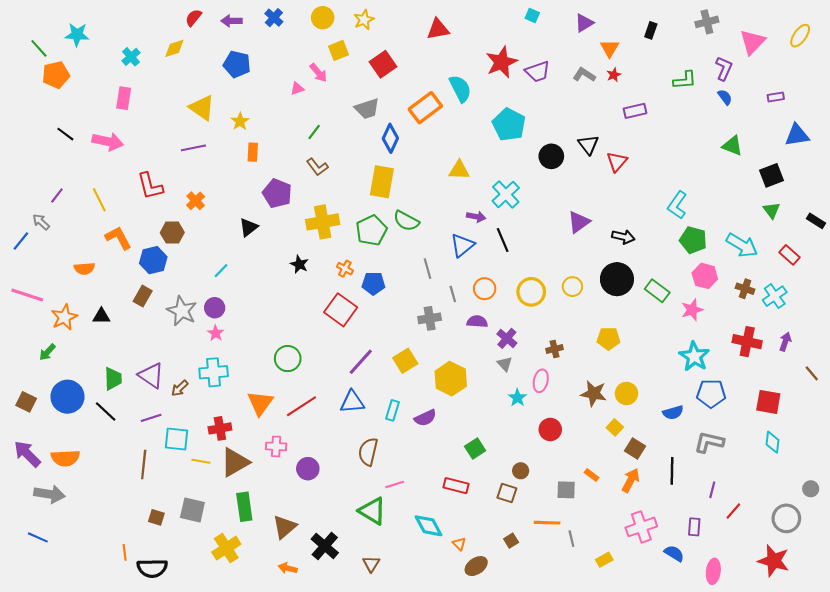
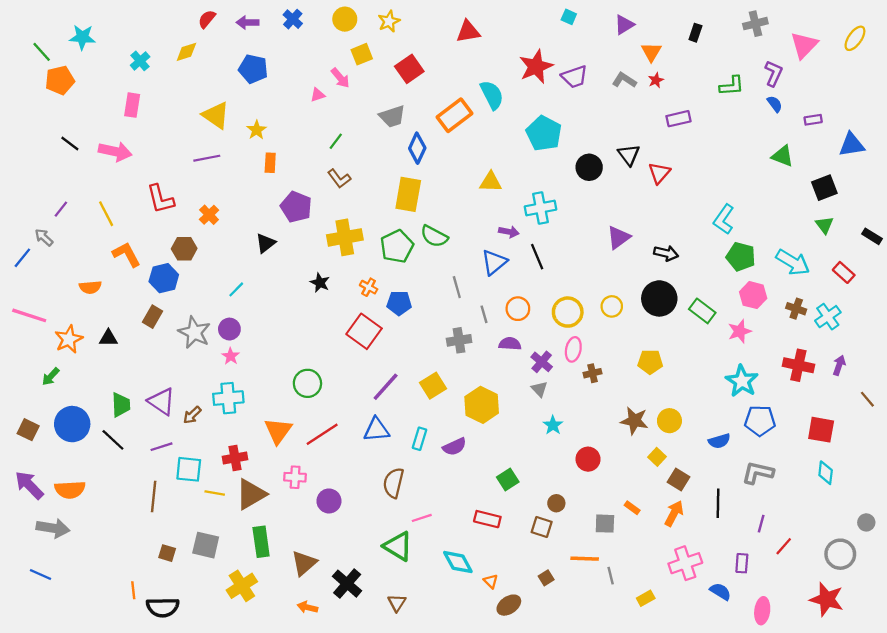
purple rectangle: (776, 97) -> (813, 120), moved
cyan cross: (506, 194) -> (541, 208), turned 32
pink ellipse: (541, 381) -> (573, 349), moved

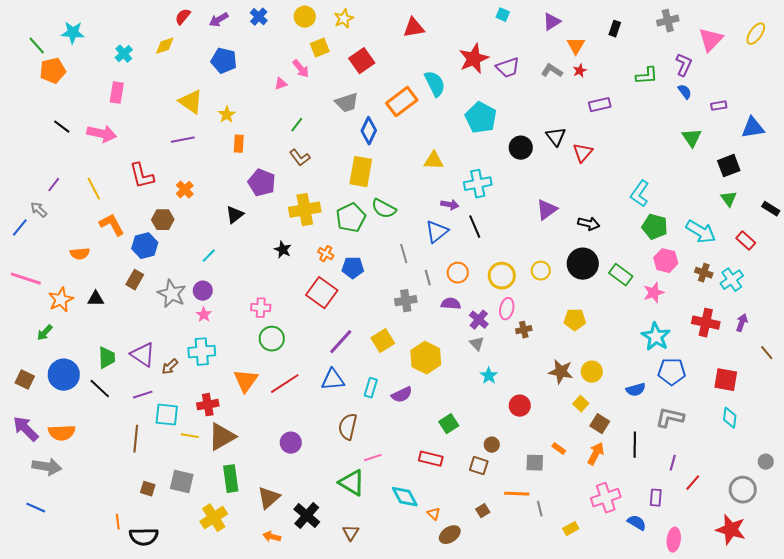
purple arrow: (248, 22) -> (219, 20), turned -30
green triangle: (783, 156) -> (692, 138), turned 35
pink cross: (295, 477) -> (261, 308), moved

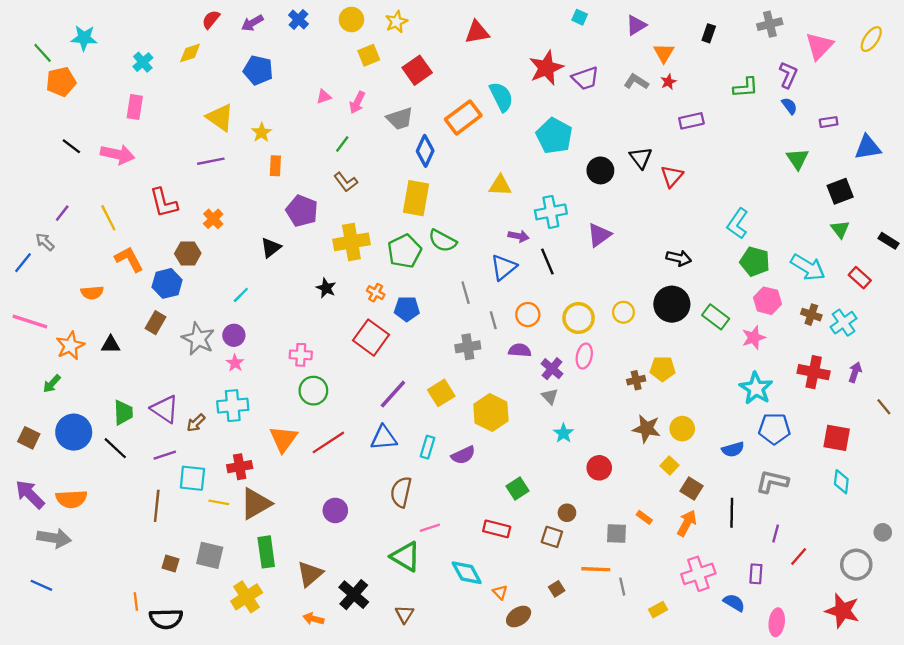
pink arrow: (301, 69) -> (357, 102), moved, turned 66
purple triangle: (547, 210) -> (599, 235), moved
brown cross: (524, 330) -> (636, 380), moved

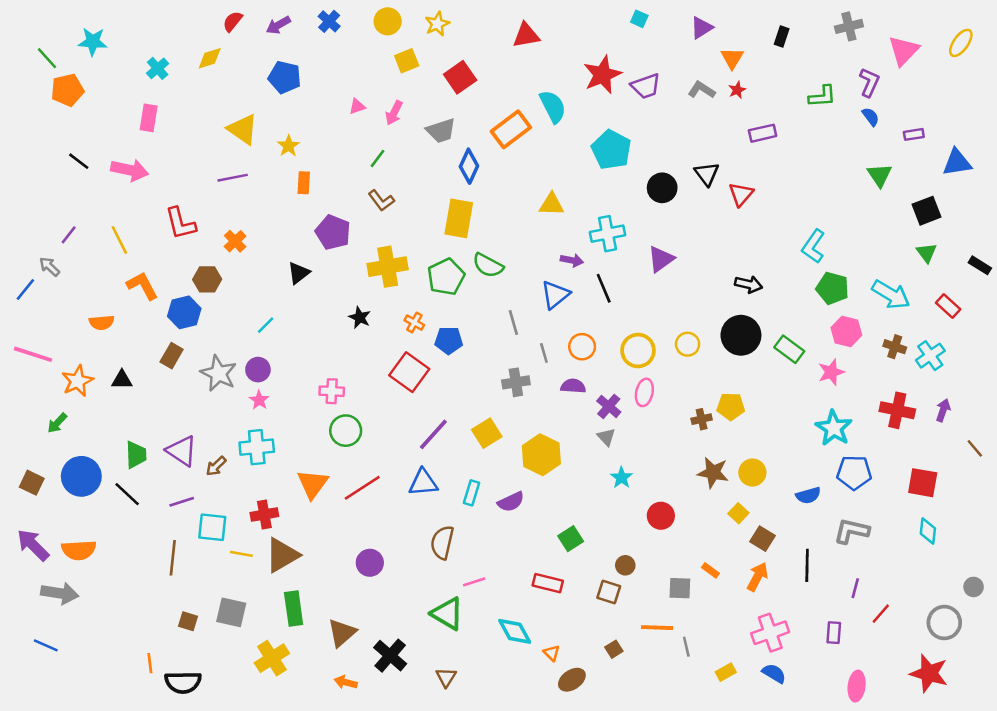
blue semicircle: (734, 603) -> (774, 673), moved

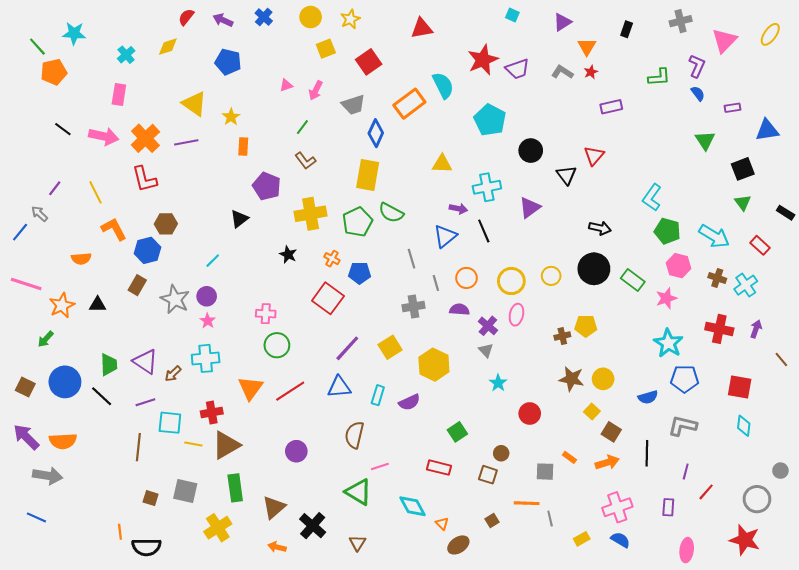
purple arrow: (278, 25) -> (223, 20), turned 54
black triangle: (707, 174) -> (566, 175), moved
orange cross: (235, 241) -> (145, 138), moved, size x1.6
orange arrow: (757, 577) -> (607, 462), turned 45

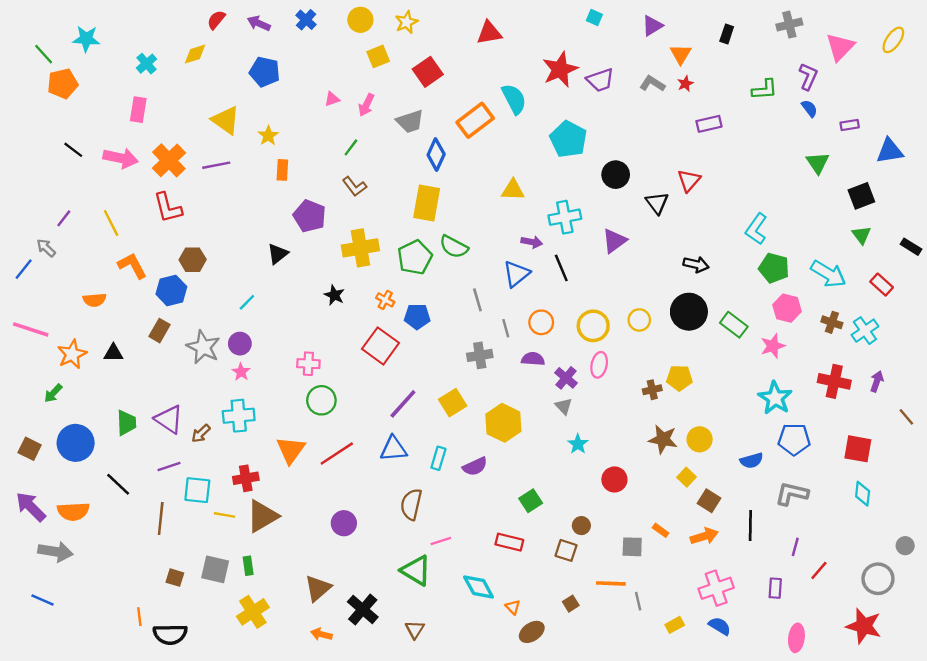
black line: (102, 396) -> (118, 484), moved
green rectangle: (235, 488) -> (248, 566), moved, size x0.6

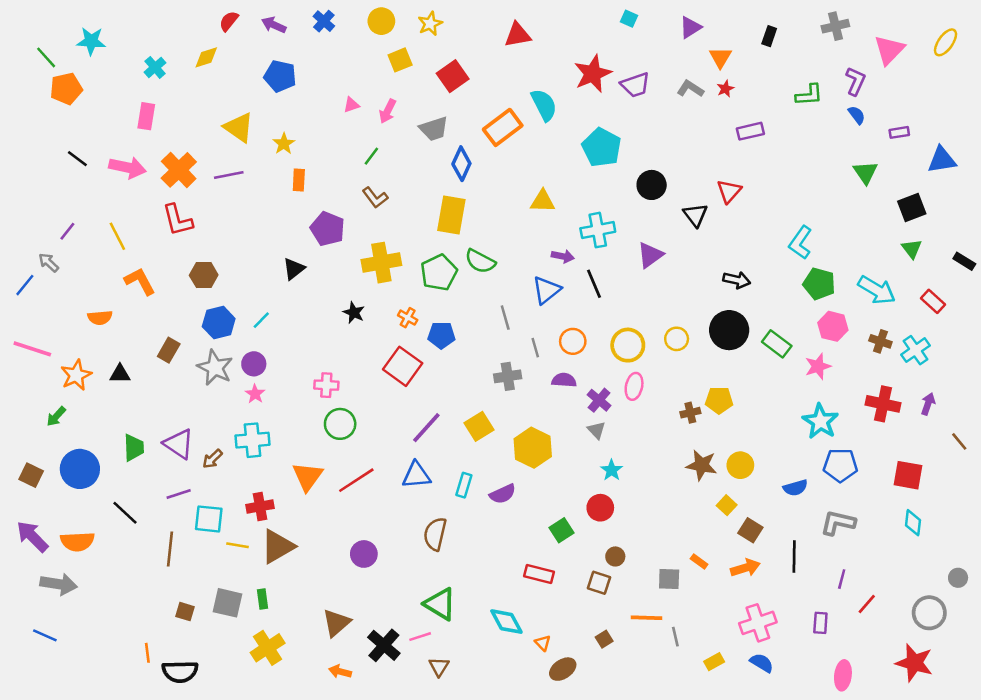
blue hexagon: (171, 290) -> (219, 323), moved
red circle: (614, 479) -> (600, 508), moved
pink line: (441, 541) -> (420, 637), moved

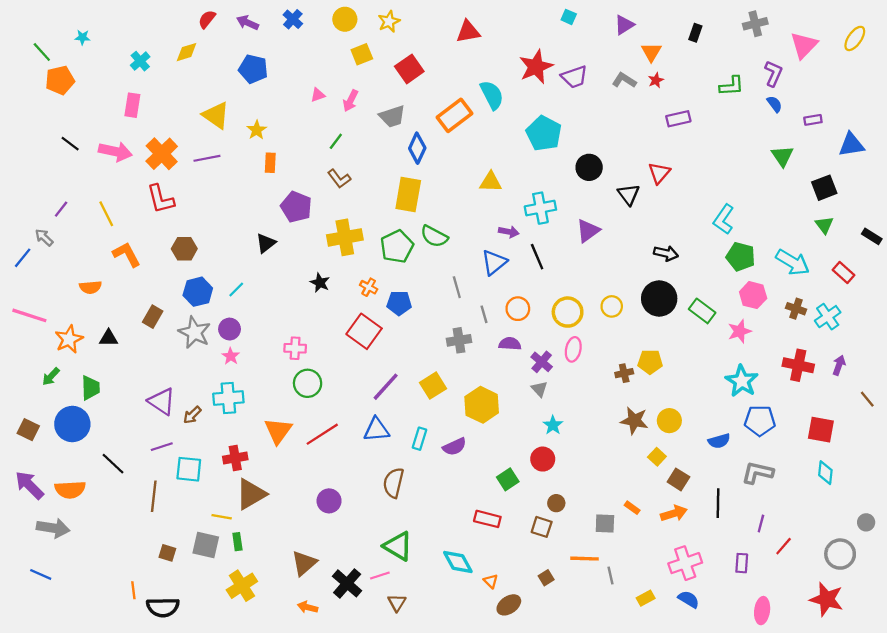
cyan star: (91, 41) -> (83, 37), size x0.6
green trapezoid: (134, 448) -> (90, 388), moved
yellow line: (238, 545) -> (222, 517), moved

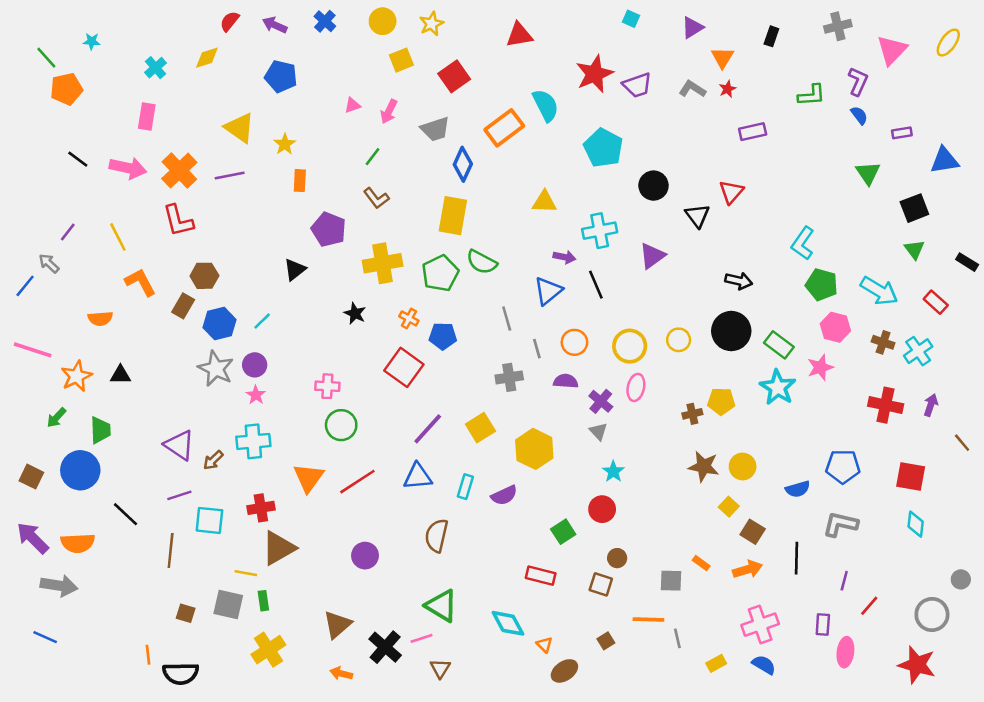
brown rectangle: (153, 317) -> (183, 306), moved
cyan star: (742, 381) -> (778, 387), moved
pink ellipse: (762, 611) -> (845, 652), moved

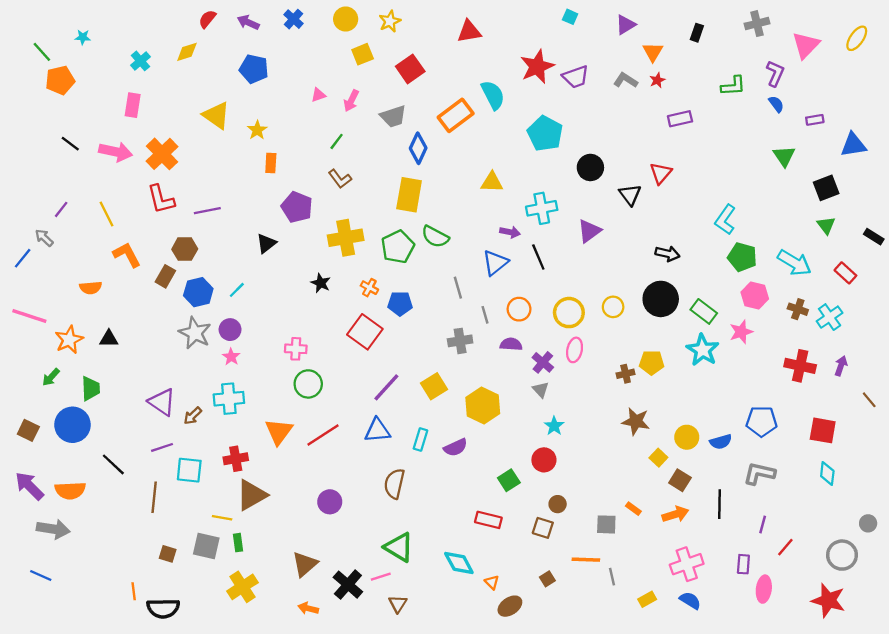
purple line: (230, 175) -> (207, 211), moved
yellow circle: (743, 466) -> (687, 437), moved

